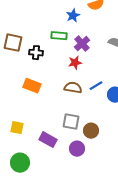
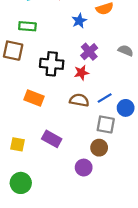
green rectangle: (59, 36) -> (27, 26), moved
black cross: (36, 53) -> (52, 64), moved, size x1.5
gray square: (71, 122) -> (106, 124), moved
purple rectangle: (48, 140) -> (52, 139), moved

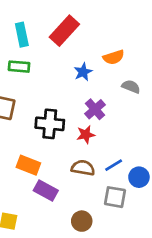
green rectangle: (27, 26) -> (19, 67), moved
gray semicircle: (126, 51) -> (131, 87), moved
purple rectangle: (52, 139) -> (46, 190), moved
brown circle: (99, 148) -> (82, 221), moved

